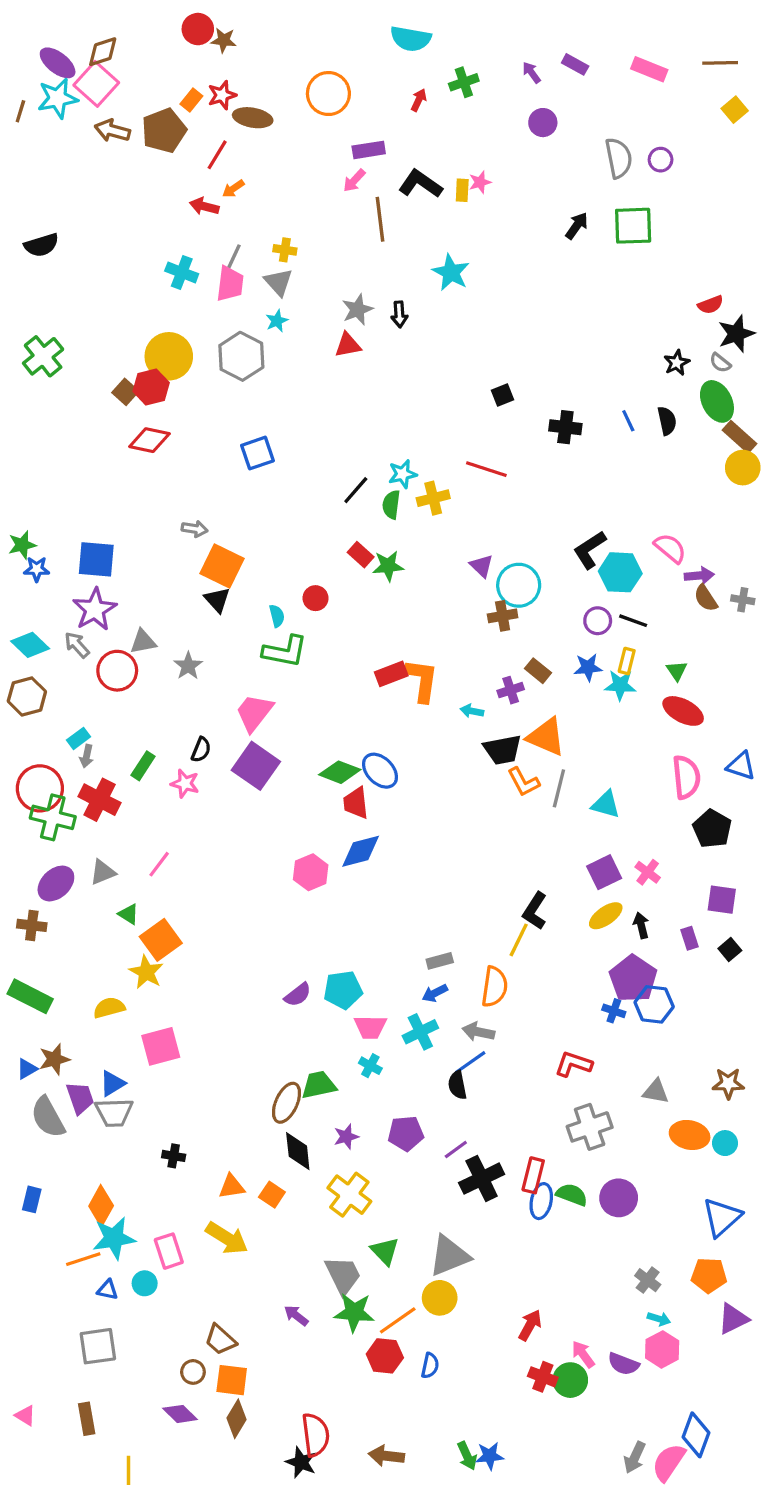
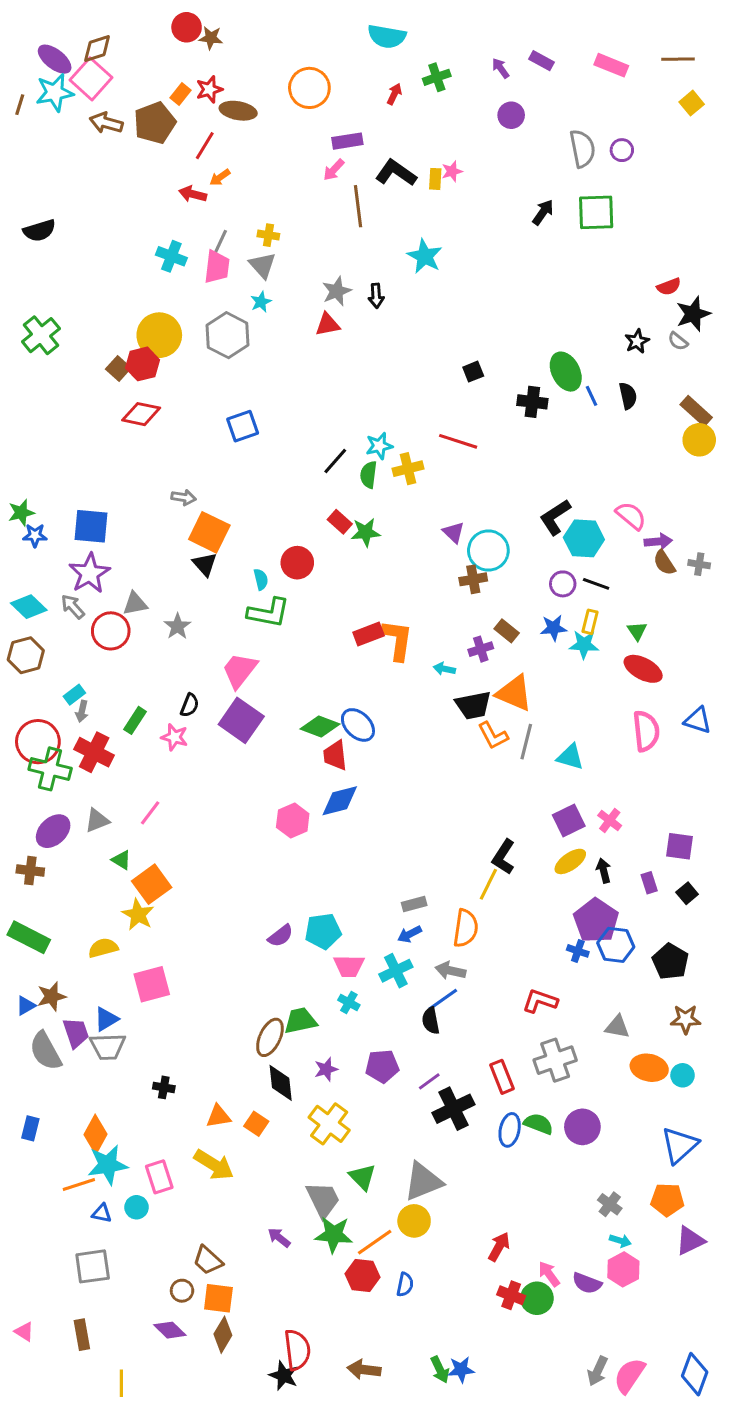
green ellipse: (717, 401) -> (566, 372), moved
red circle: (316, 598) -> (297, 563), size x1.4
black pentagon: (712, 829) -> (670, 962), moved
red rectangle: (533, 1175) -> (502, 1077), moved, turned -36
blue diamond: (696, 1435) -> (695, 1374), moved

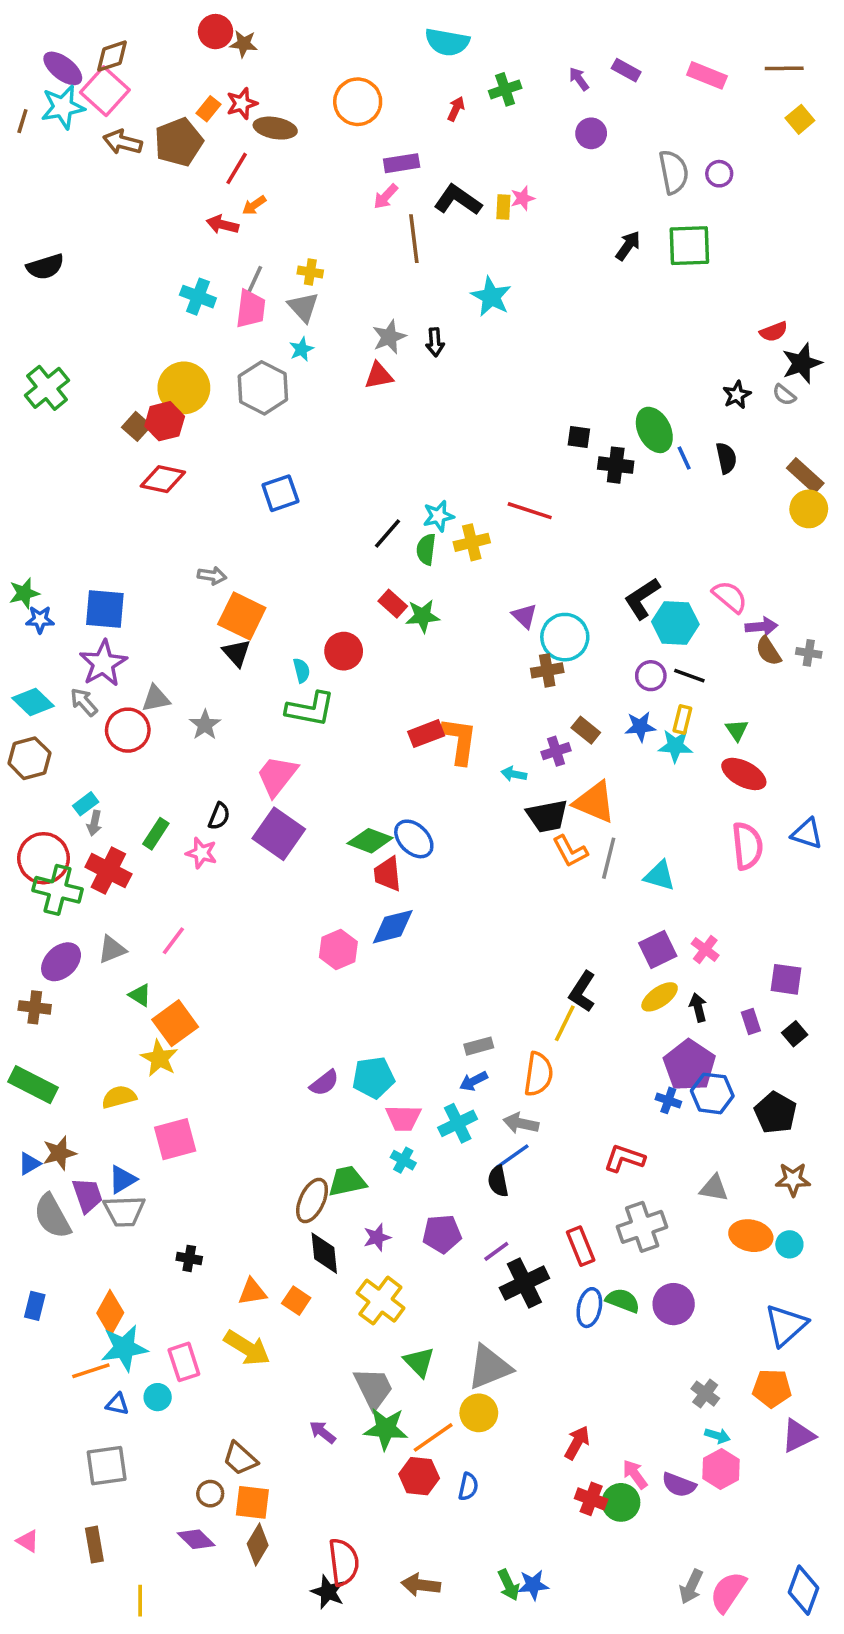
black square: (473, 372) -> (579, 437), moved, turned 30

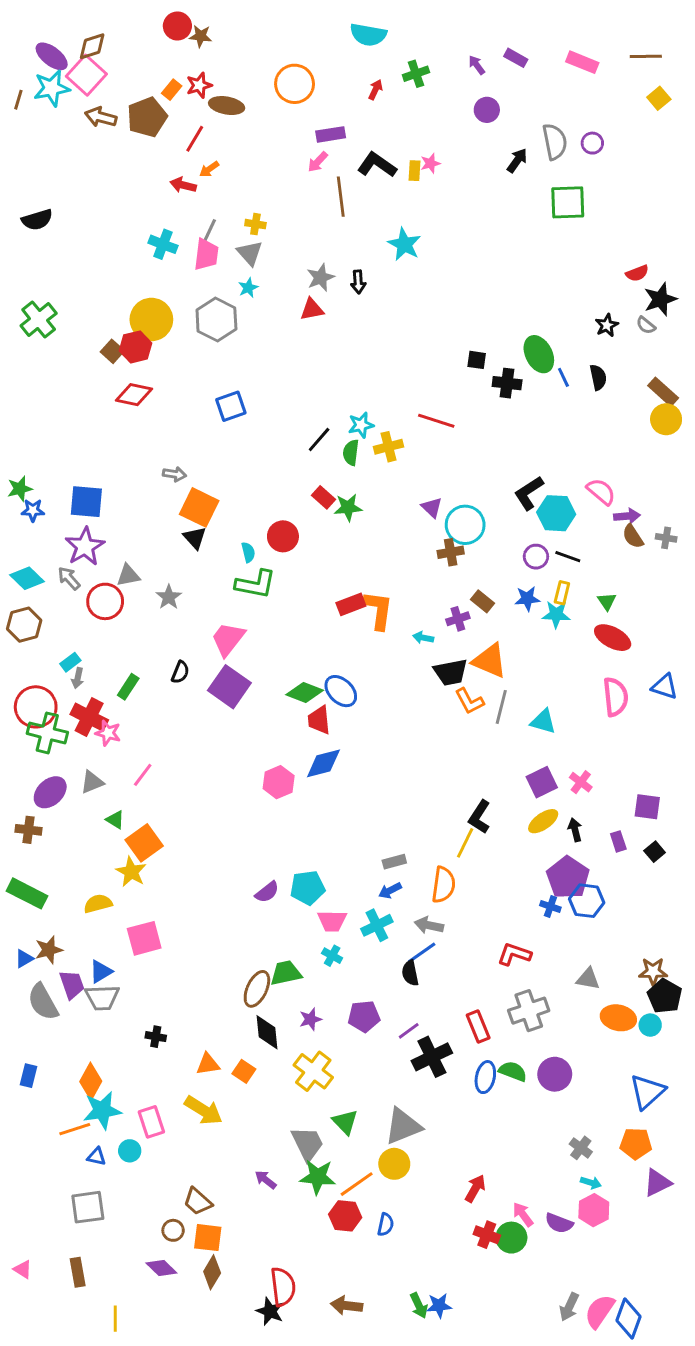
black arrow: (628, 246) -> (517, 160), moved
pink star: (201, 853) -> (108, 733), moved
black pentagon: (775, 1113) -> (665, 996), moved
blue diamond: (803, 1590) -> (628, 1319), moved

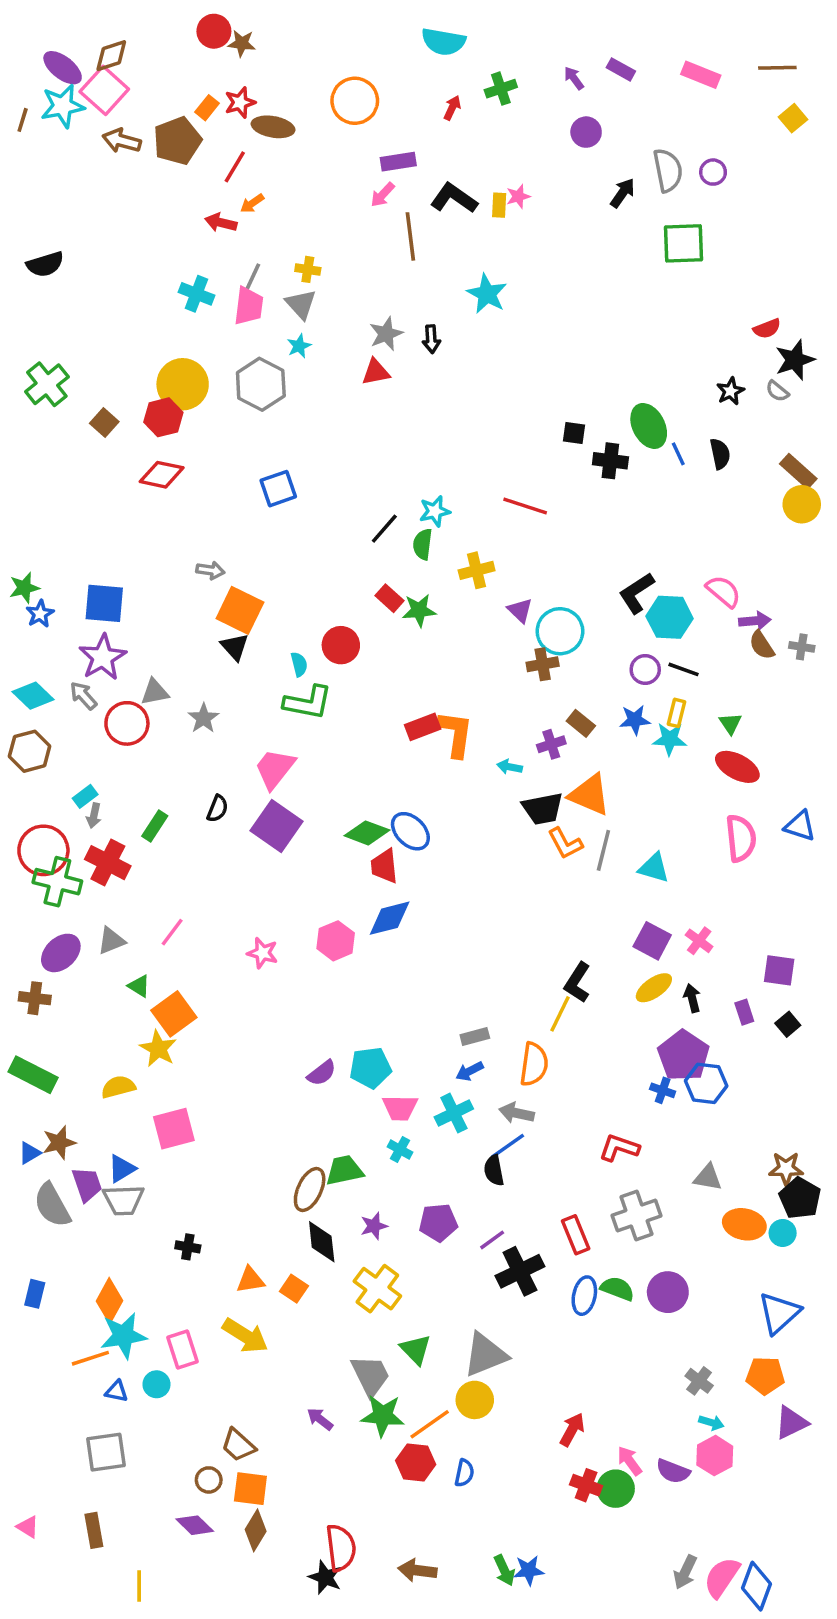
brown square: (112, 351) -> (104, 423), moved
yellow cross: (388, 447) -> (477, 570), moved
blue star: (33, 510) -> (40, 614), turned -30
pink star: (108, 733) -> (263, 953), moved
purple square: (542, 782) -> (652, 941), turned -36

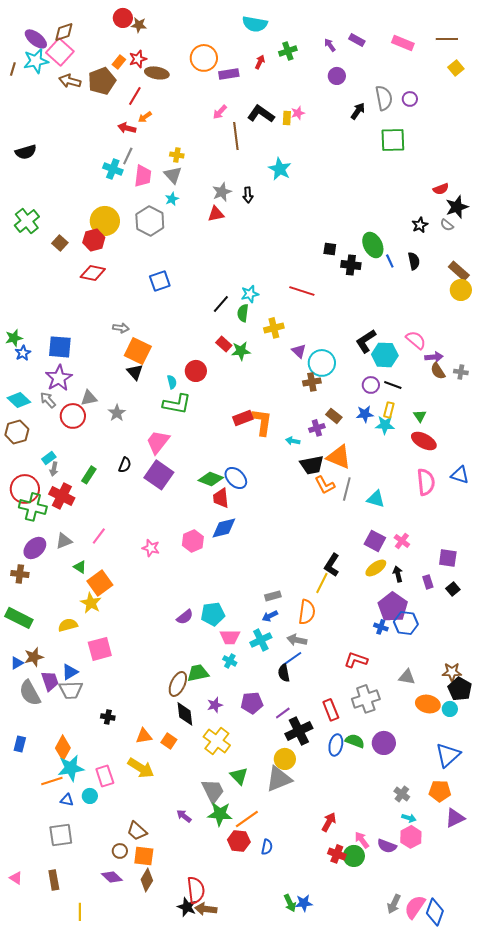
purple rectangle: (398, 162) -> (229, 74), moved
gray line: (252, 278) -> (128, 156), moved
yellow circle: (475, 1400) -> (285, 759), moved
brown arrow: (417, 1570) -> (206, 909), moved

